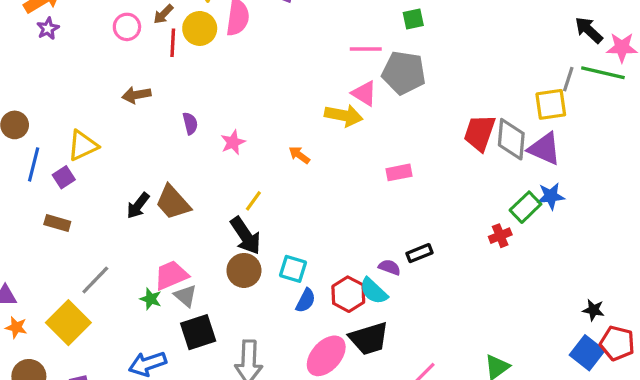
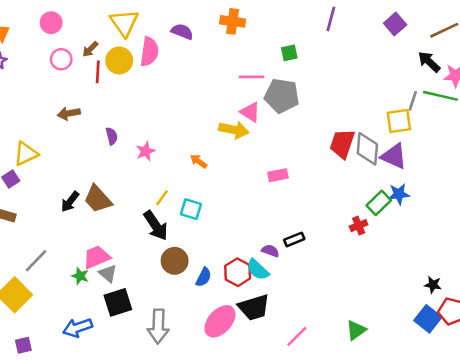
cyan square: (293, 269) -> (191, 209), moved
brown circle: (244, 270) -> (175, 261), moved

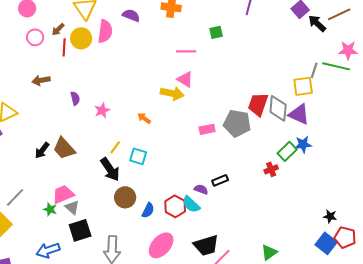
black arrow: (429, 62) -> (317, 23), moved
gray pentagon: (282, 96) -> (237, 123), moved
black trapezoid: (254, 307) -> (206, 245), moved

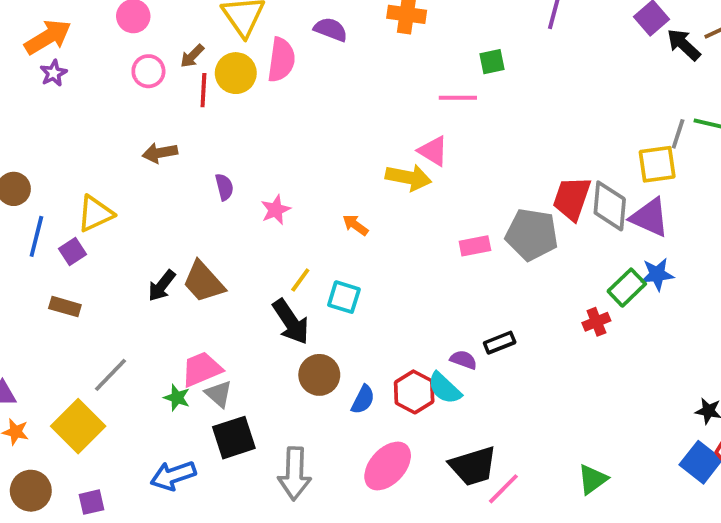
pink line: (186, 51) -> (458, 98), moved

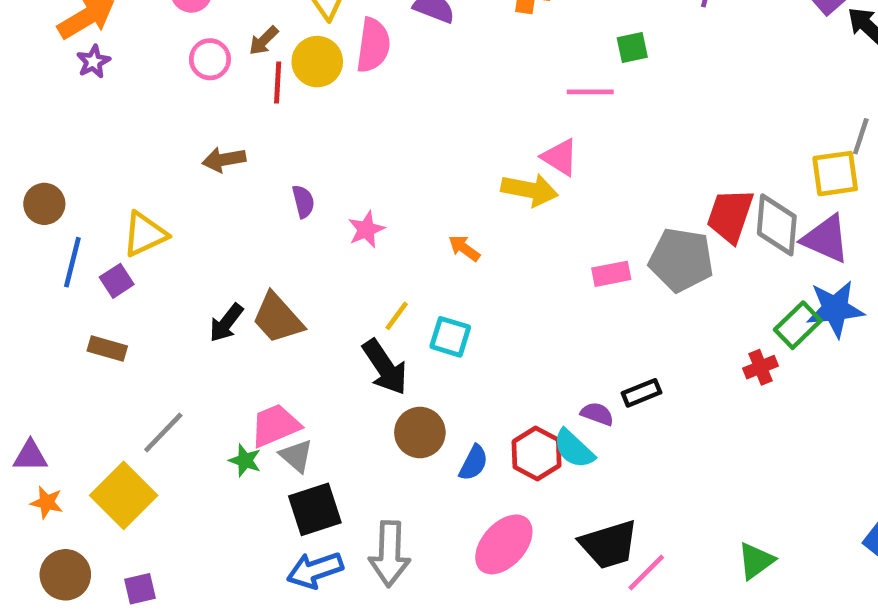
blue star: (657, 274) -> (835, 309), size x1.4
blue arrow: (173, 475) -> (315, 570), moved

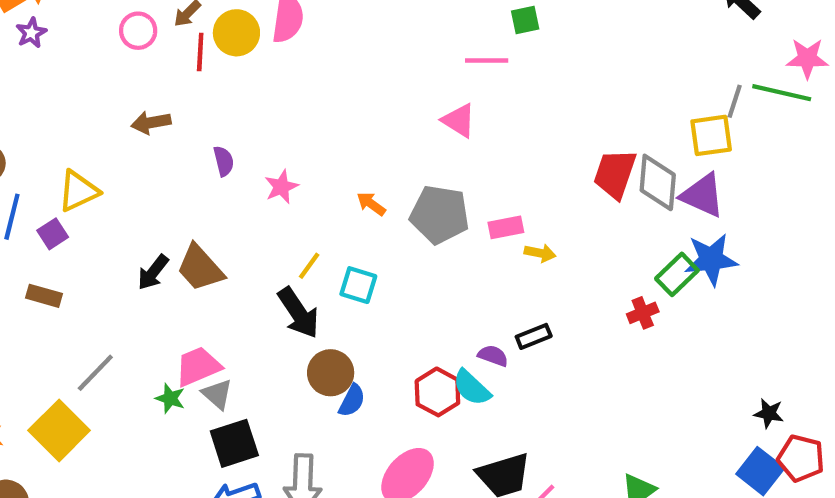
yellow arrow: (530, 190) -> (540, 253), moved, size x0.6
gray pentagon: (681, 260) -> (440, 215), moved
blue semicircle: (474, 463) -> (352, 401), moved

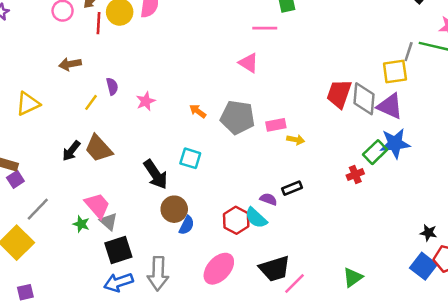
purple square: (53, 234) -> (15, 179), moved
yellow line: (309, 266) -> (91, 102), moved
pink trapezoid: (198, 366) -> (97, 205), turned 72

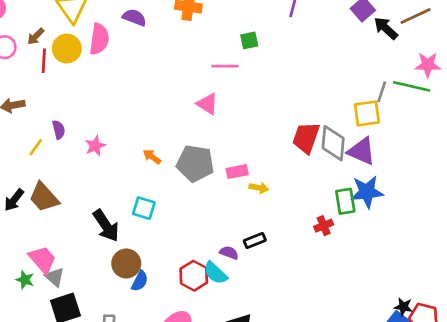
green rectangle: (375, 152) -> (345, 201), turned -55
black star: (428, 233) -> (403, 307), moved

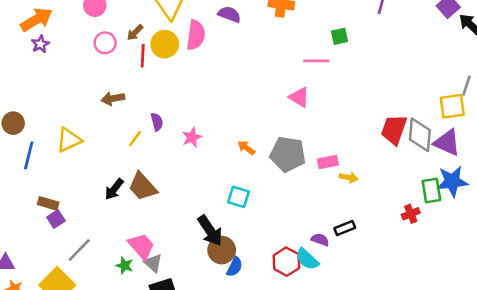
black arrow: (106, 226) -> (210, 231), moved

